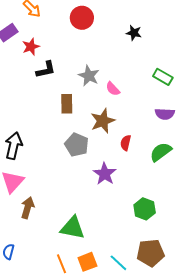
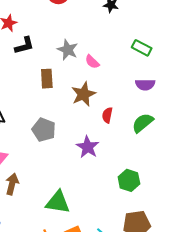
gray pentagon: (77, 145) -> (44, 130), moved

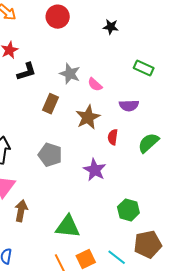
brown rectangle: (47, 79) -> (50, 104), turned 30
purple semicircle: (145, 85) -> (129, 105), moved
green hexagon: (129, 180) -> (128, 210), moved

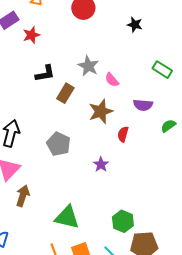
black L-shape: (26, 72) -> (45, 73), moved
green semicircle: (148, 143) -> (168, 126), moved, size x0.7
purple star: (95, 170) -> (101, 164), size x0.7
green hexagon: (128, 210) -> (123, 221), moved

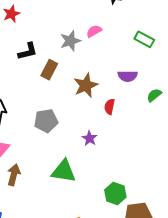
gray star: (88, 66) -> (70, 41), turned 30
pink semicircle: (112, 80) -> (94, 31), moved, turned 105
gray pentagon: (59, 144) -> (46, 121), turned -30
green triangle: (67, 217) -> (64, 171), moved

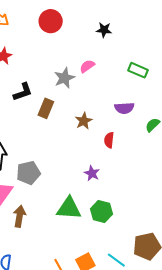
brown star: (86, 85) -> (84, 121), size x0.7
gray pentagon: (46, 121) -> (28, 173), moved
green hexagon: (115, 193) -> (101, 211), moved

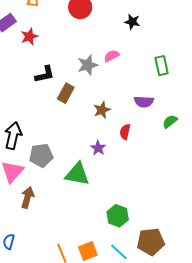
green rectangle: (138, 70) -> (162, 66), turned 48
purple star: (92, 173) -> (98, 148), moved
green triangle: (69, 208) -> (77, 174), moved
green hexagon: (101, 211) -> (118, 216), moved

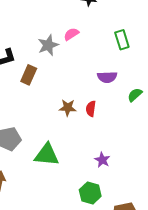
brown star: (102, 110) -> (68, 108), moved, turned 30
purple star: (98, 148) -> (102, 160), moved

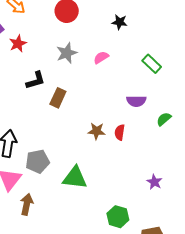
green rectangle: (122, 40) -> (152, 64), turned -30
gray star: (48, 45) -> (67, 53), moved
purple star: (102, 160) -> (154, 182), moved

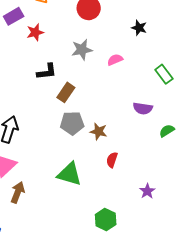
red semicircle: (120, 132) -> (112, 160), moved
gray pentagon: (38, 161) -> (72, 123), moved

